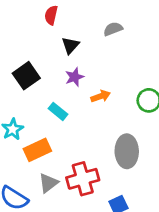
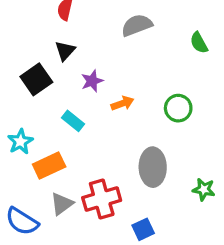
gray semicircle: (113, 29) -> (137, 25), size x1.4
black triangle: (70, 45) -> (65, 51), moved

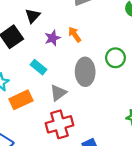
orange arrow: (122, 103) -> (75, 34), moved, turned -105
gray ellipse: (153, 167) -> (85, 72), moved
gray triangle: (62, 204) -> (58, 93), moved

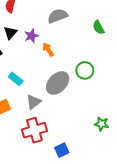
purple star: (52, 38) -> (31, 36), moved
gray ellipse: (85, 72) -> (58, 83), turned 45

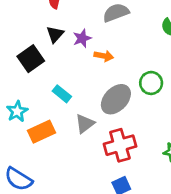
orange arrow: (48, 49) -> (104, 56), turned 136
red cross: (34, 130) -> (120, 145), moved

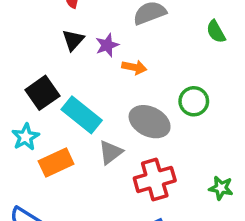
black square: (31, 59) -> (42, 93), moved
cyan rectangle: (62, 94) -> (82, 115), size x1.6
gray ellipse: (116, 99) -> (150, 122), turned 72

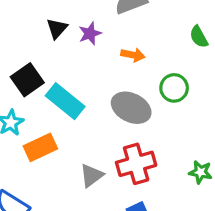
green semicircle: (216, 32) -> (199, 37), moved
orange arrow: (134, 67) -> (133, 55), moved
gray triangle: (110, 152) -> (92, 175), moved

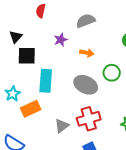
black triangle: (57, 29) -> (16, 37), moved
black square: (27, 80) -> (27, 56), moved, turned 36
cyan rectangle: (65, 101) -> (46, 81), turned 55

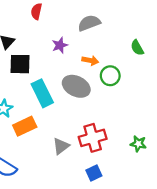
green circle: (112, 73) -> (110, 76), moved
cyan rectangle: (46, 81) -> (42, 93), turned -30
gray ellipse: (86, 85) -> (76, 86), moved

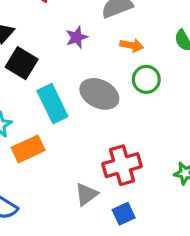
orange arrow: (90, 61) -> (132, 45), moved
black square: (20, 64) -> (22, 63), turned 30
gray triangle: (61, 146) -> (86, 194), moved

